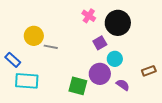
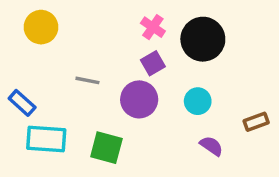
yellow circle: (34, 36) -> (41, 27), moved
purple square: (100, 43) -> (153, 63), moved
purple circle: (100, 74) -> (139, 99), moved
green square: (78, 86) -> (106, 148), moved

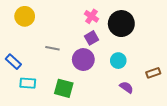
cyan rectangle: (46, 139) -> (28, 83), size x0.7

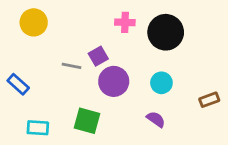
pink cross: (92, 16) -> (125, 22), turned -32
purple square: (92, 38) -> (98, 56), moved
cyan rectangle: (28, 83) -> (38, 128), moved
purple semicircle: (126, 87) -> (156, 119), moved

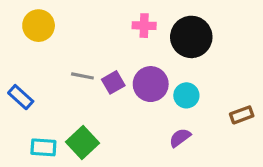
purple square: (98, 56) -> (113, 82), moved
purple circle: (114, 81) -> (151, 84), moved
purple semicircle: (156, 119) -> (180, 138), turned -72
green square: (87, 121) -> (82, 143), moved, turned 32

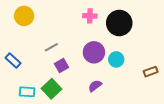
gray line: (82, 76) -> (51, 47), turned -40
purple square: (113, 82) -> (62, 66), moved
purple semicircle: (180, 138) -> (95, 86), moved

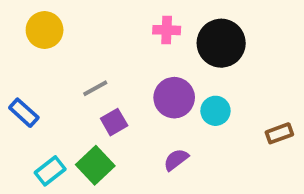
cyan rectangle: (27, 92) -> (50, 171), turned -42

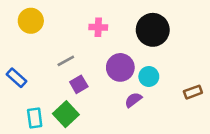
pink cross: (167, 30) -> (98, 27), moved
purple semicircle: (176, 160) -> (133, 100), moved
cyan rectangle: (50, 171) -> (35, 118), turned -60

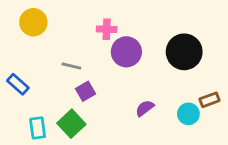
black circle: (153, 30) -> (184, 52), moved
gray line: (66, 61) -> (71, 66), turned 42
purple circle: (120, 67) -> (126, 52), moved
cyan circle: (149, 77) -> (188, 114), moved

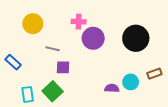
yellow circle: (33, 22) -> (33, 24), moved
purple square: (86, 91) -> (63, 67), turned 32
purple semicircle: (145, 108) -> (112, 88), moved, turned 40
cyan circle: (188, 114) -> (131, 82), moved

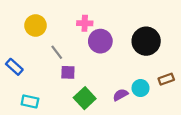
gray line: (53, 49) -> (57, 52), turned 40
purple semicircle: (112, 88) -> (120, 95), turned -32
green square: (53, 91) -> (85, 98), moved
cyan rectangle: (28, 94) -> (30, 101), turned -70

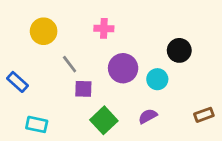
purple circle: (100, 41) -> (123, 68), moved
black circle: (146, 41) -> (179, 50), size x0.7
brown rectangle: (166, 79) -> (204, 115), moved
cyan circle: (141, 88) -> (157, 79), moved

